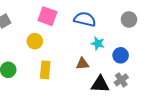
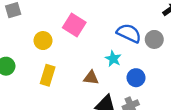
pink square: (47, 16) -> (74, 25), moved
blue semicircle: (85, 19) -> (129, 33), moved

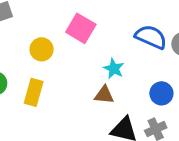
cyan star: (113, 59) -> (114, 69), moved
yellow rectangle: (48, 75) -> (34, 92), moved

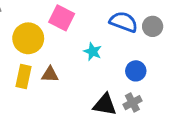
yellow circle: (42, 49) -> (28, 38), size x1.5
brown triangle: (104, 95) -> (50, 74), moved

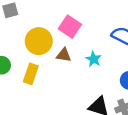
brown triangle: (50, 74) -> (64, 55), moved

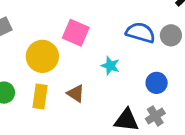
brown triangle: (64, 55) -> (76, 93), moved, turned 35

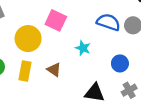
gray cross: (155, 116) -> (129, 90), moved

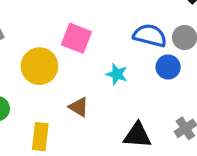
blue circle: (120, 63) -> (168, 67), moved
yellow rectangle: (25, 71) -> (40, 137), moved

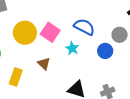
blue semicircle: (150, 36) -> (84, 27), moved
pink square: (76, 38) -> (50, 32), moved

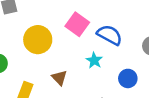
pink square: (50, 32) -> (77, 24), moved
blue circle: (105, 51) -> (128, 78), moved

